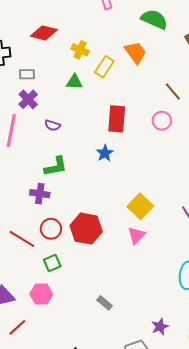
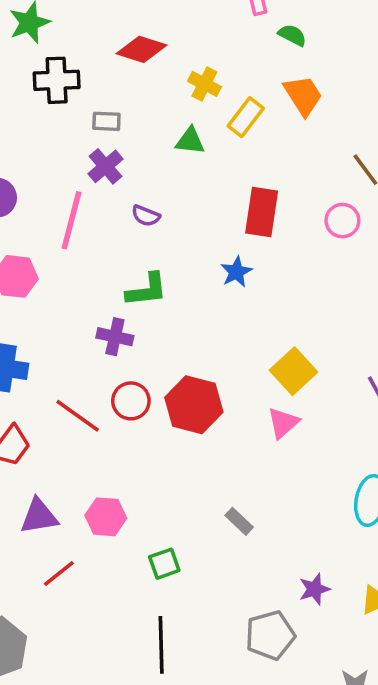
green semicircle: (154, 19) -> (292, 35), moved, size x0.6
green square: (52, 263) -> (164, 564), moved
gray rectangle: (105, 303) -> (239, 521), moved

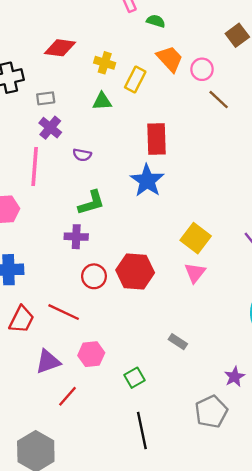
pink circle: (342, 221) -> (202, 69), moved
blue star: (236, 272) -> (147, 181), size x1.6
red line: (78, 416) -> (64, 312), moved

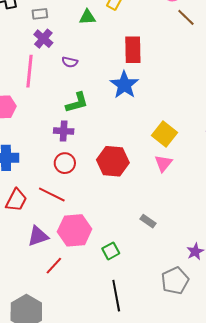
red circle: (94, 276) -> (65, 163), moved
pink hexagon: (91, 354) -> (75, 230), size x1.5

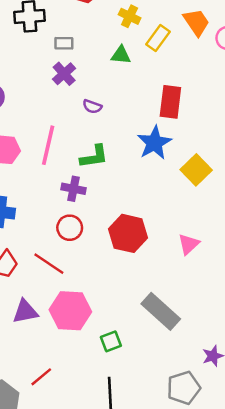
pink line: (29, 71) -> (48, 145), moved
yellow square: (164, 134) -> (196, 170), moved
gray rectangle: (148, 221) -> (161, 311), size x2.0
red line: (54, 266) -> (41, 377), moved

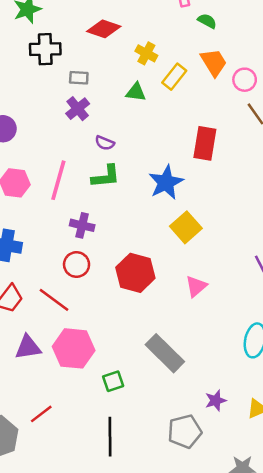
red rectangle: (170, 102) -> (205, 143), moved
green L-shape: (94, 157) -> (106, 176), moved
yellow square: (196, 170) -> (186, 227), moved

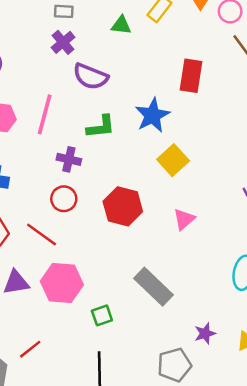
purple semicircle: (105, 143) -> (91, 76), size x1.8
green L-shape: (106, 176) -> (101, 127), moved

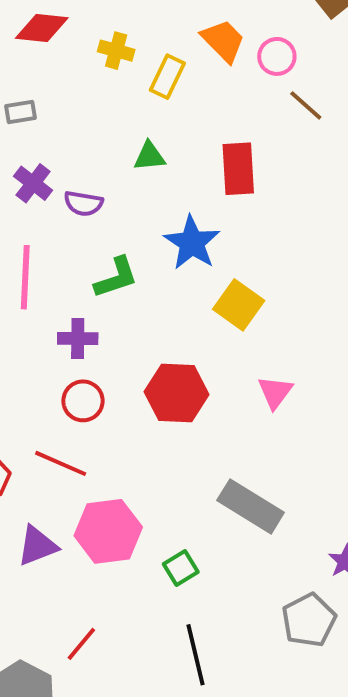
green triangle: (121, 25) -> (149, 156), moved
purple cross: (63, 42) -> (33, 183), moved
purple semicircle: (91, 76) -> (83, 203), size x0.7

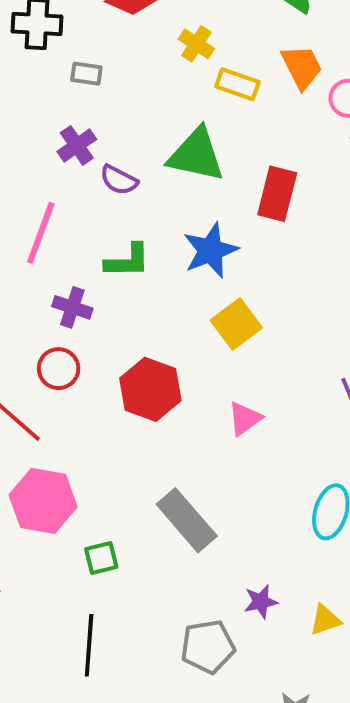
yellow rectangle: (167, 77) -> (237, 84), turned 66
green triangle: (149, 156) -> (196, 155), size x1.8

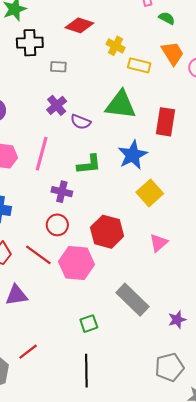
pink hexagon: (43, 501) -> (77, 263), moved
purple star: (261, 602) -> (177, 320), moved
gray pentagon: (208, 647) -> (169, 367), moved

